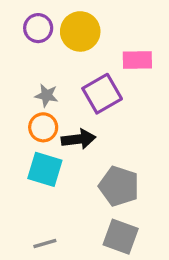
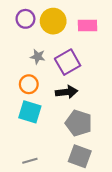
pink rectangle: (137, 60) -> (88, 25), moved
gray star: (47, 95) -> (38, 57), moved
black arrow: (79, 139) -> (66, 92), moved

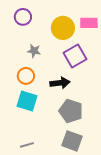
yellow circle: (53, 21) -> (63, 28), moved
pink rectangle: (88, 25) -> (89, 23), moved
purple square: (68, 62) -> (75, 56), moved

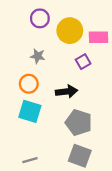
purple circle: (23, 17) -> (40, 18), moved
pink rectangle: (89, 23) -> (99, 37), moved
purple square: (75, 56) -> (83, 62), size x0.6

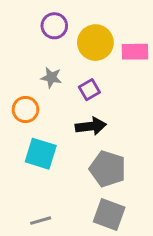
purple square: (83, 62) -> (89, 90), moved
orange circle: (29, 84) -> (25, 109), moved

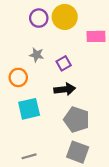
yellow circle: (95, 43) -> (65, 17), moved
cyan square: (41, 154) -> (29, 109), turned -30

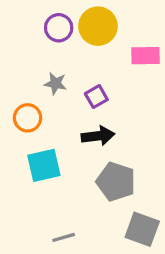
gray square: (78, 152) -> (142, 229), moved
gray line: (29, 156) -> (64, 237), moved

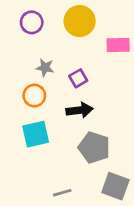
purple circle: (59, 28) -> (32, 22), moved
orange circle: (28, 118) -> (34, 96), moved
gray line: (64, 237) -> (62, 193), moved

